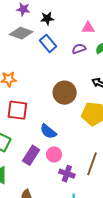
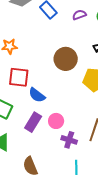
blue semicircle: (48, 131) -> (37, 95), moved

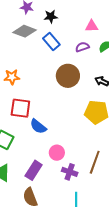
brown circle: (66, 59) -> (68, 76), moved
purple rectangle: (33, 122) -> (34, 170), moved

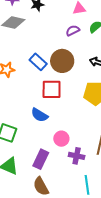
blue rectangle: (51, 42) -> (38, 62), moved
red square: (20, 108) -> (52, 89), moved

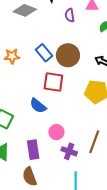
purple semicircle: (73, 31) -> (70, 15), moved, turned -80
purple rectangle: (41, 159) -> (33, 150), turned -42

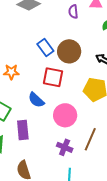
orange star: (12, 56) -> (11, 72), moved
pink circle: (56, 132) -> (65, 115), moved, size x1.5
purple rectangle: (33, 150) -> (23, 130), moved

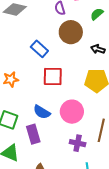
brown circle: (69, 51) -> (71, 32), moved
blue semicircle: (36, 100) -> (42, 112), moved

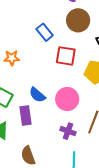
red square: (53, 77) -> (66, 56), moved

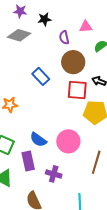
red square: (66, 56) -> (77, 90), moved
purple cross: (68, 131) -> (54, 174), moved

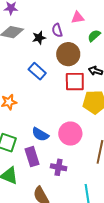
black star: (44, 19) -> (39, 38), moved

